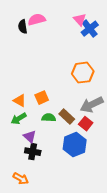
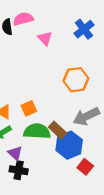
pink triangle: (80, 20) -> (45, 38), moved
green semicircle: (49, 118) -> (37, 131), size x1.6
red square: (86, 124) -> (85, 167), moved
blue hexagon: (75, 145) -> (69, 145), moved

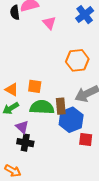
orange square: (29, 108) -> (35, 86), turned 32
brown rectangle: (58, 130) -> (61, 106), turned 42
red square: (85, 167) -> (86, 139), turned -32

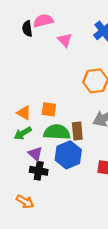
blue hexagon: (71, 120) -> (68, 155), moved

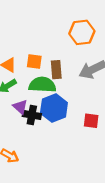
brown rectangle: (77, 131) -> (56, 70), moved
black cross: (39, 171) -> (32, 115), moved

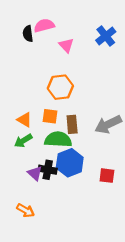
orange hexagon: (82, 32) -> (60, 87), moved
purple triangle: (20, 107) -> (35, 173), moved

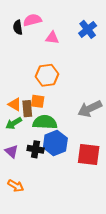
pink triangle: (66, 45) -> (52, 38), turned -40
brown rectangle: (72, 124) -> (27, 109), moved
purple triangle: (35, 173) -> (12, 151), moved
red square: (107, 176) -> (89, 154), size x1.6

